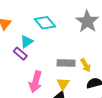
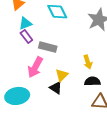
cyan triangle: (27, 42) -> (25, 23), moved
gray rectangle: (66, 63) -> (48, 47), moved

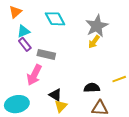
yellow arrow: (88, 62) -> (94, 42), moved, turned 56
yellow triangle: (62, 75) -> (61, 106), moved

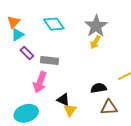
cyan triangle: (23, 31) -> (18, 35), moved

